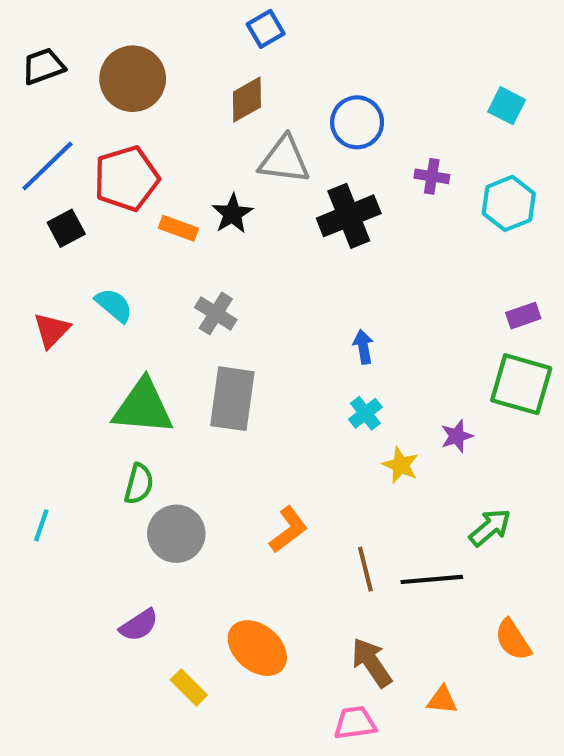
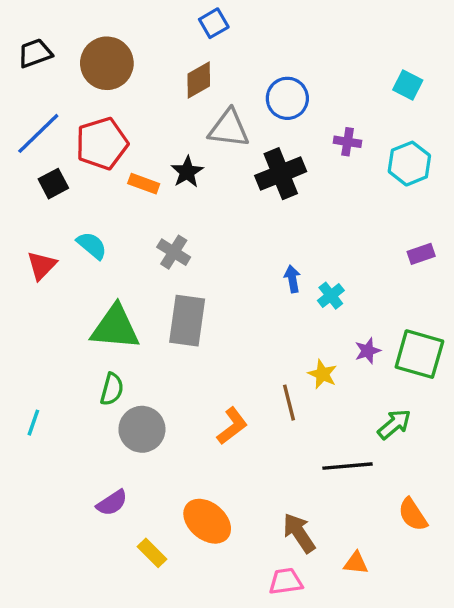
green square: (521, 384) -> (419, 354), moved
cyan cross: (365, 413) -> (331, 296), moved
brown line: (365, 569) -> (289, 403), moved

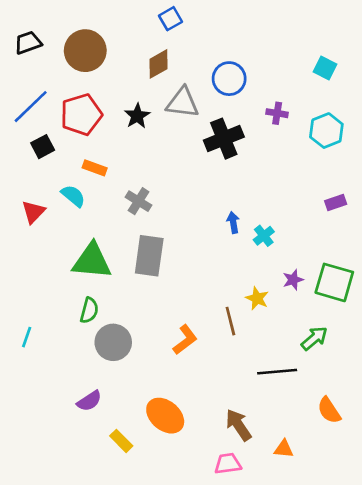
black star: (187, 172) -> (137, 116), moved
orange rectangle: (144, 184) -> (95, 168), moved

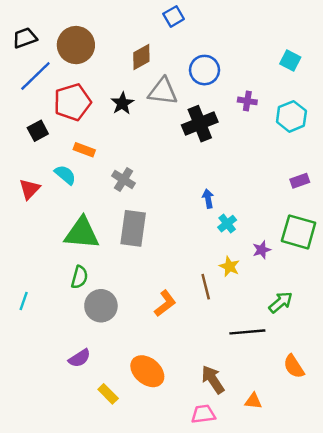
blue square: (171, 19) -> (174, 16), moved
blue line: (31, 107) -> (35, 76), moved
cyan cross: (264, 236) -> (227, 224), moved
green square: (334, 282) -> (299, 232), moved

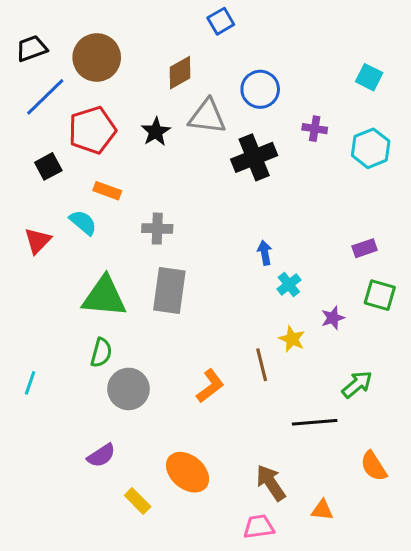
gray cross: (124, 180) -> (157, 229), turned -30
purple rectangle: (300, 181) -> (365, 248), moved
green square: (299, 232) -> (380, 295), size x0.7

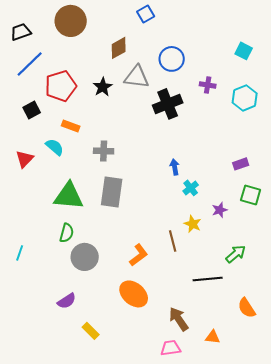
brown circle: (97, 57) -> (71, 21), moved
orange ellipse: (188, 472) -> (134, 294), moved

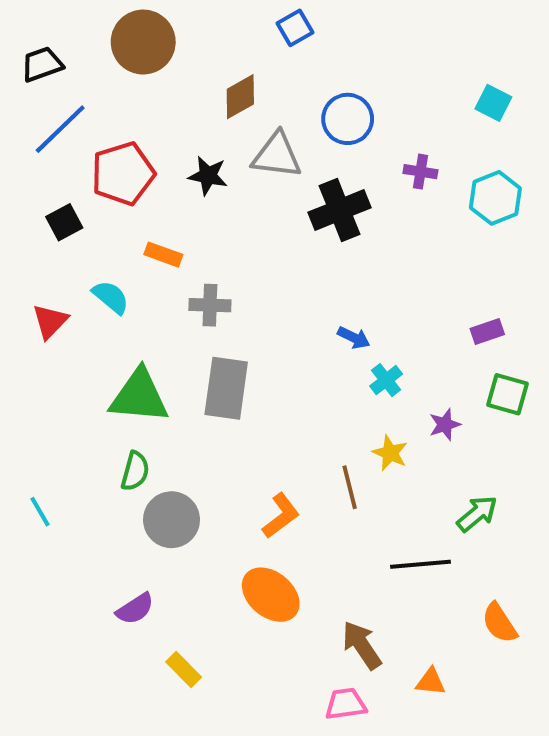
black star: (103, 87) -> (208, 176), turned -30
orange rectangle: (71, 126) -> (163, 255), moved
blue arrow: (175, 167) -> (354, 338), turned 126
cyan line: (20, 253) -> (40, 512), turned -49

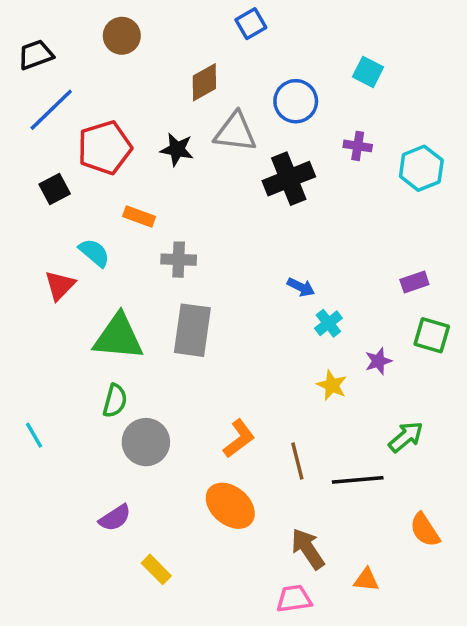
brown circle: (143, 42) -> (122, 36), size x0.7
cyan square: (493, 103) -> (368, 72), moved
red triangle: (50, 321) -> (60, 285), moved
brown line: (350, 487) -> (297, 461), moved

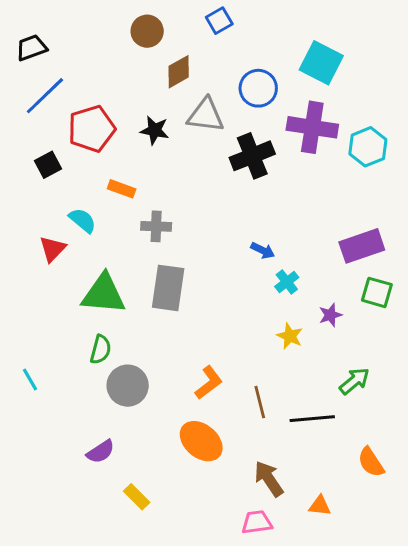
brown circle: (122, 36) -> (147, 31), moved
cyan square: (368, 72) -> (321, 63), size x1.6
purple cross: (358, 146) -> (312, 127), size x2.0
purple rectangle: (414, 282) -> (362, 246), size x1.8

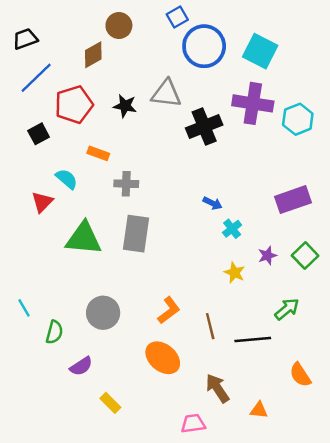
brown diamond: (179, 72) -> (93, 55), moved
blue circle: (258, 88) -> (204, 46), moved, size x1.4
green square: (377, 292) -> (305, 256), moved, turned 30
green semicircle: (101, 350) -> (54, 332), moved
pink trapezoid: (257, 522) -> (193, 423), moved

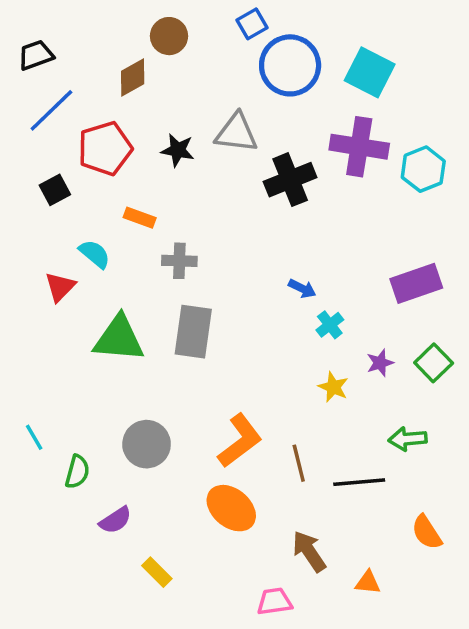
green arrow: (287, 309) -> (408, 439), turned -145
orange L-shape: (169, 310) -> (240, 441), size x1.4

